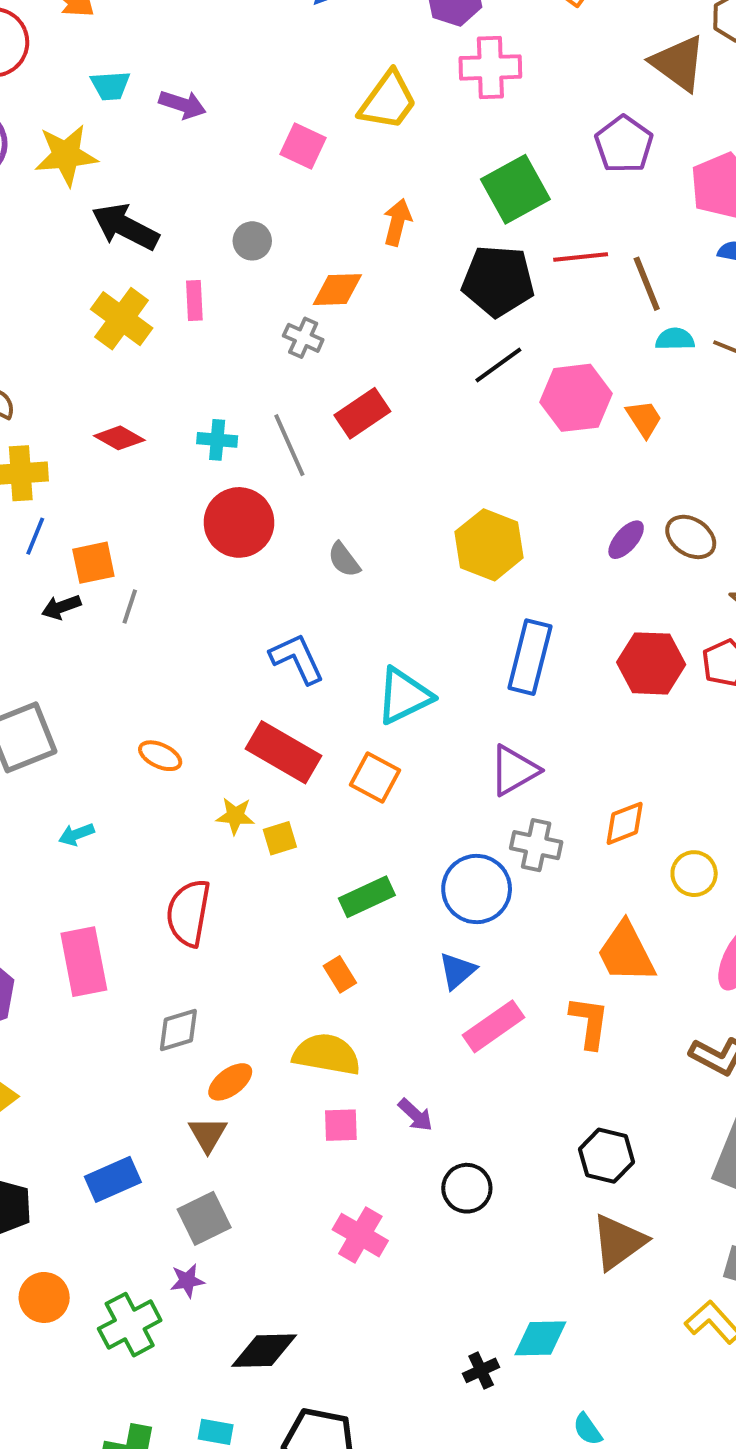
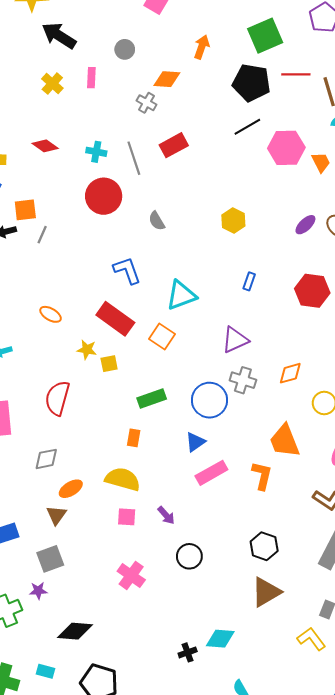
yellow cross: (122, 319) -> (52, 83), size x0.7
yellow hexagon: (489, 545) -> (233, 220), size x0.7
blue rectangle: (530, 657) -> (249, 281), size x0.5
orange rectangle: (340, 974) -> (134, 438), turned 36

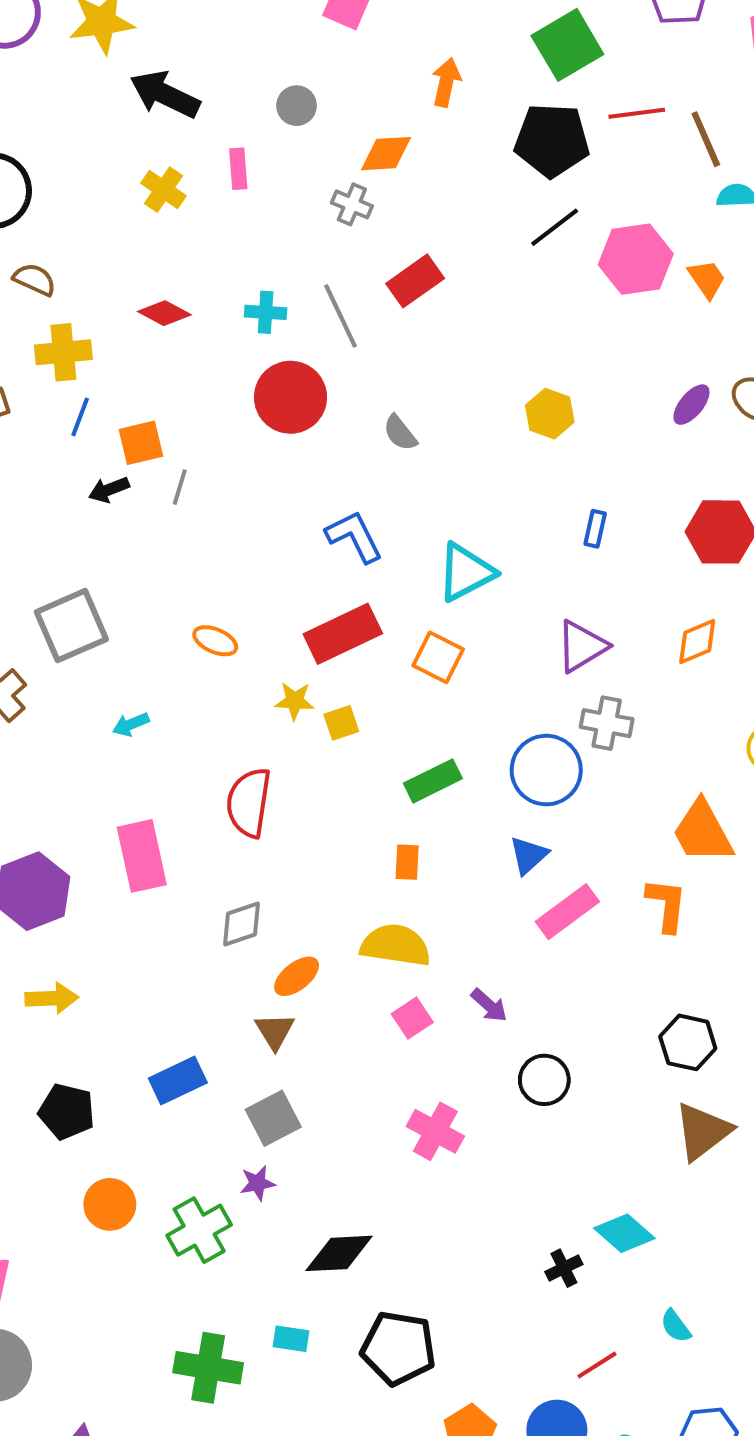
red rectangle: (115, 319) -> (343, 634), turned -54
orange diamond: (290, 373) -> (697, 641), moved
pink square: (127, 517) -> (412, 1018), turned -30
cyan diamond: (220, 639) -> (624, 1233), turned 44

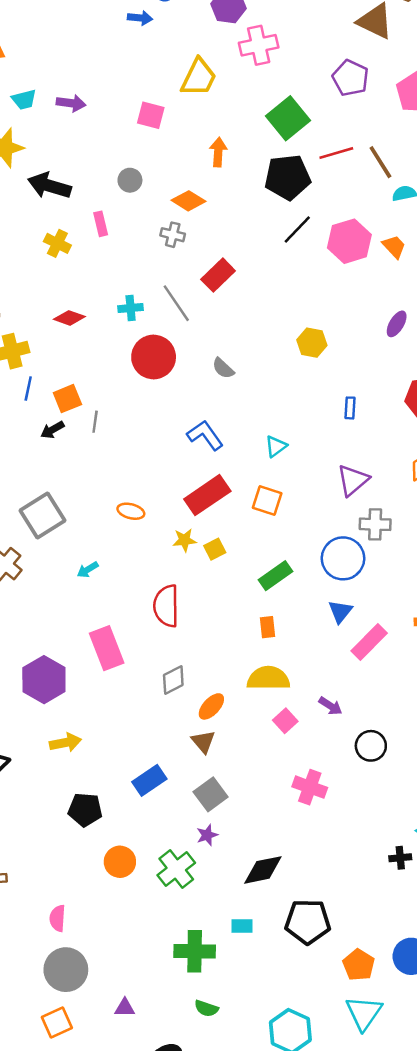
orange diamond: (386, 154) -> (188, 201), turned 44
cyan triangle: (466, 572) -> (276, 446), size x0.6
black cross: (564, 1268) -> (400, 858), turned 30

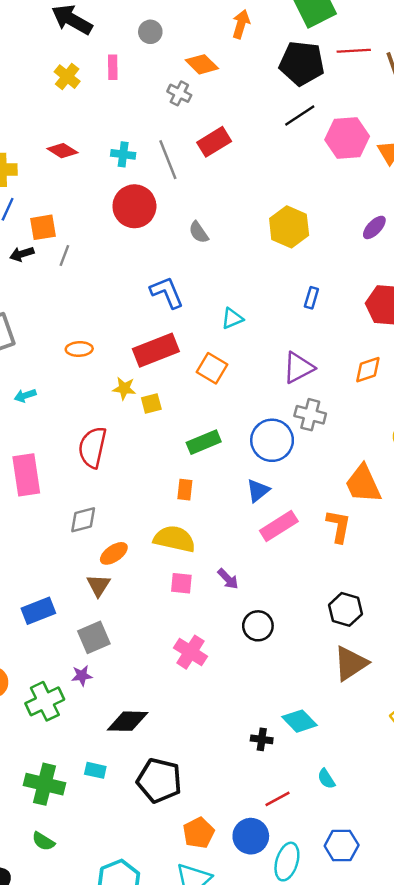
yellow hexagon: (312, 343) -> (289, 227), size x1.4
orange ellipse: (131, 511) -> (79, 349), turned -30
pink square: (285, 721) -> (181, 583), turned 35

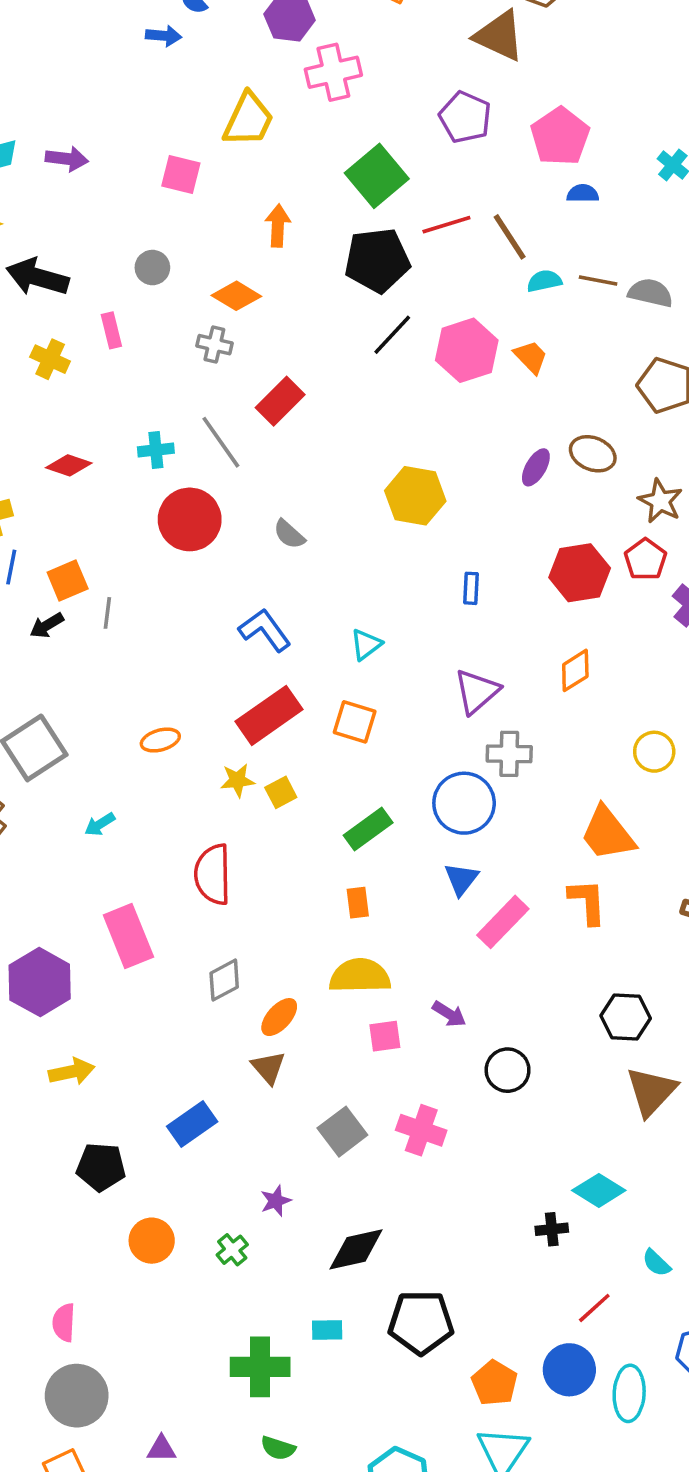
gray square: (94, 637) -> (342, 1132), moved
green cross: (45, 701) -> (232, 1250), size x0.6

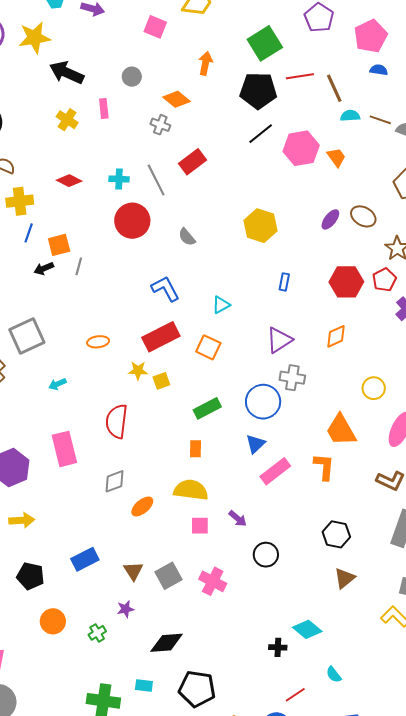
brown triangle: (268, 1067) -> (133, 571), moved
brown triangle: (651, 1091) -> (345, 578), size x0.7

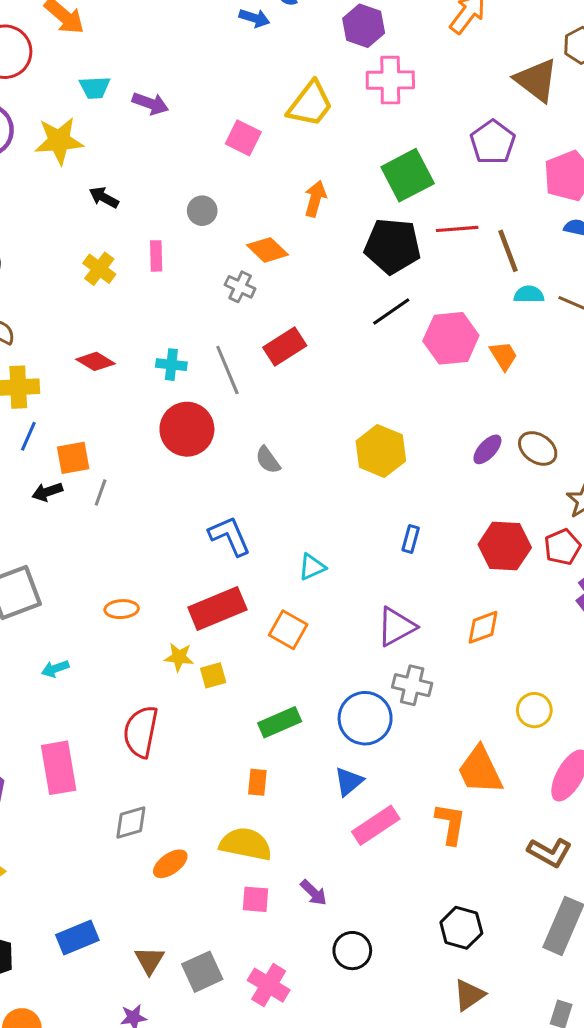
black arrow: (67, 73) -> (104, 197), size x0.6

